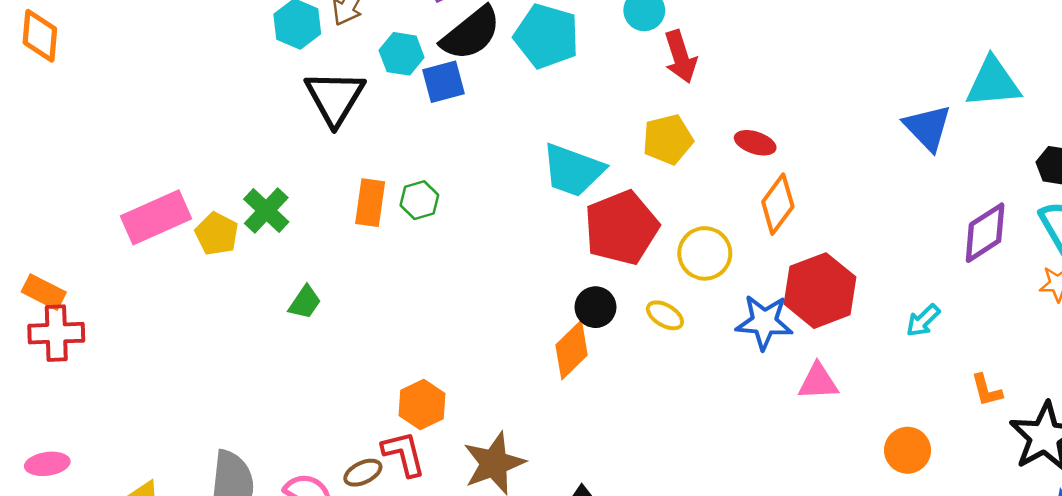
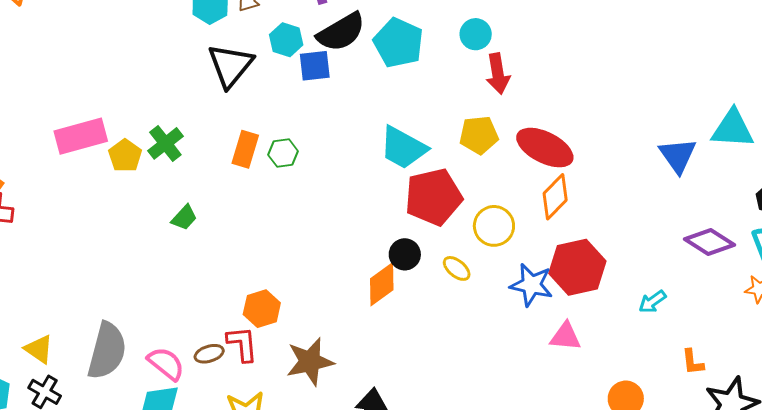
red ellipse: (755, 143) -> (545, 148), size x1.8
purple diamond: (985, 233) -> (709, 242), turned 57

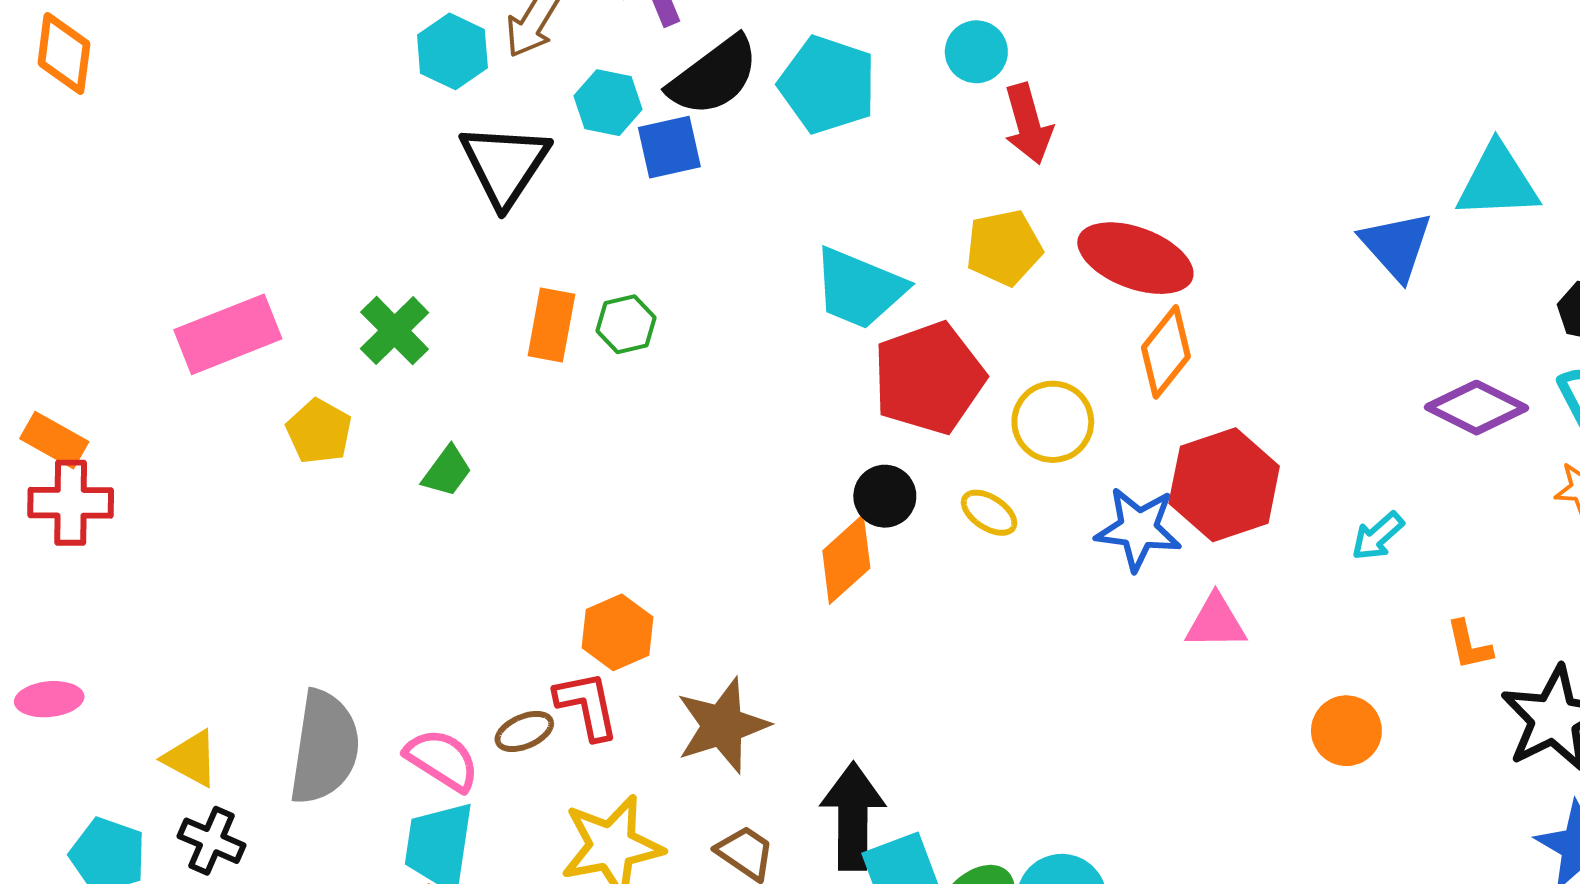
yellow pentagon: (125, 156) -> (319, 431), moved

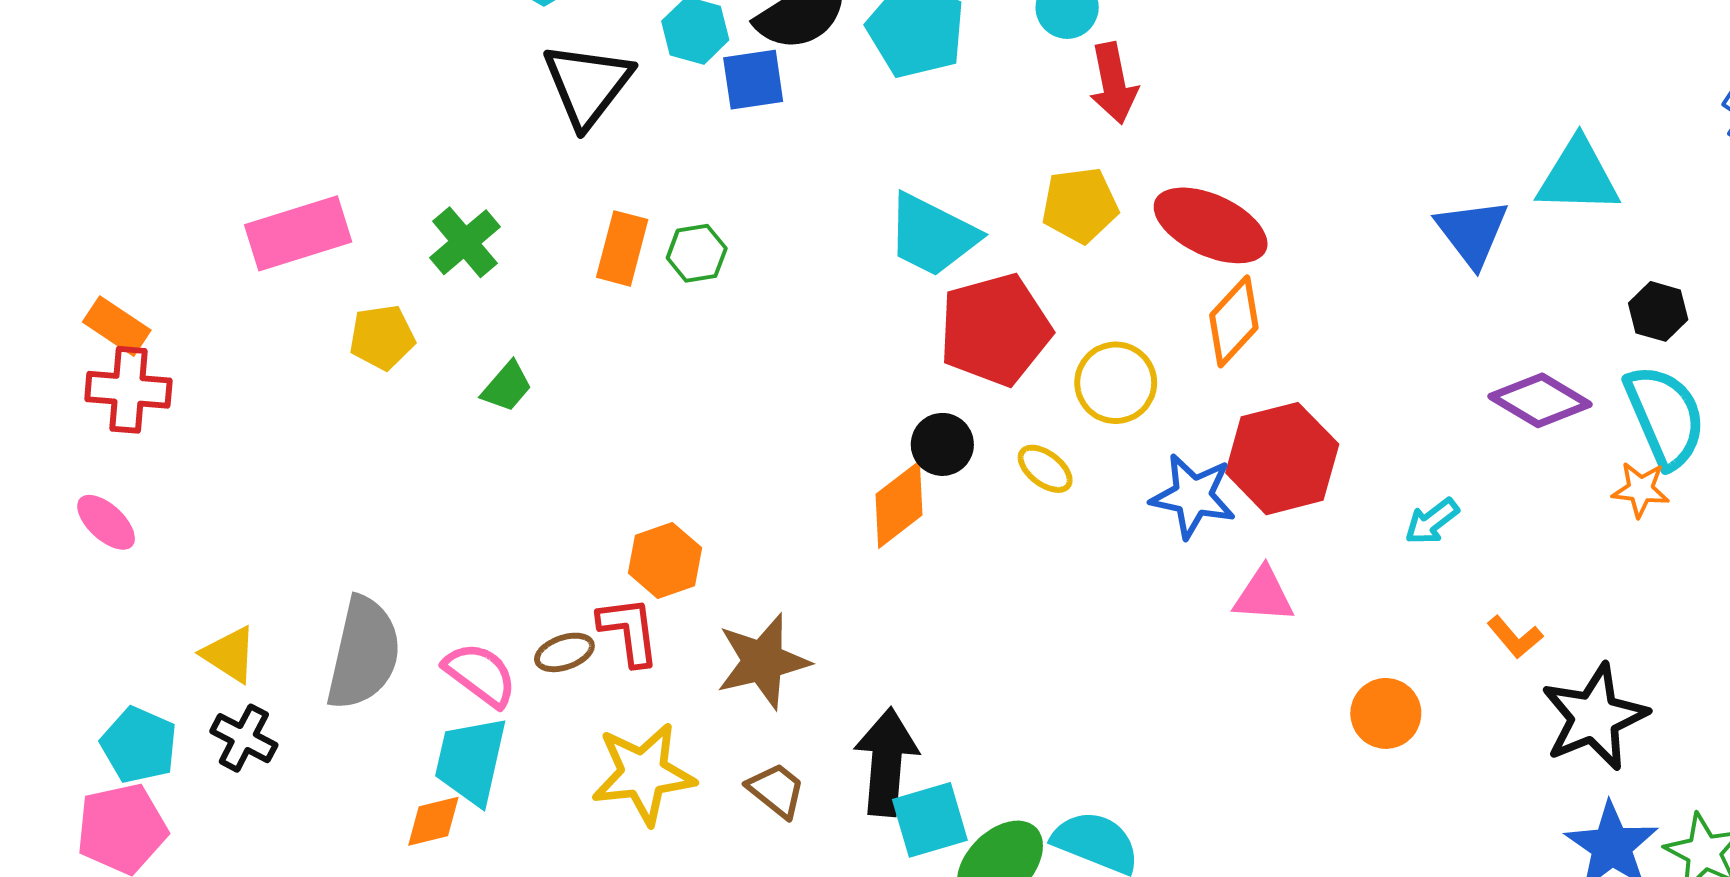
yellow pentagon: (319, 431) -> (382, 337), turned 30
orange L-shape: (1469, 645) -> (1515, 637), turned -32
pink ellipse: (49, 699) -> (106, 522), moved, turned 44

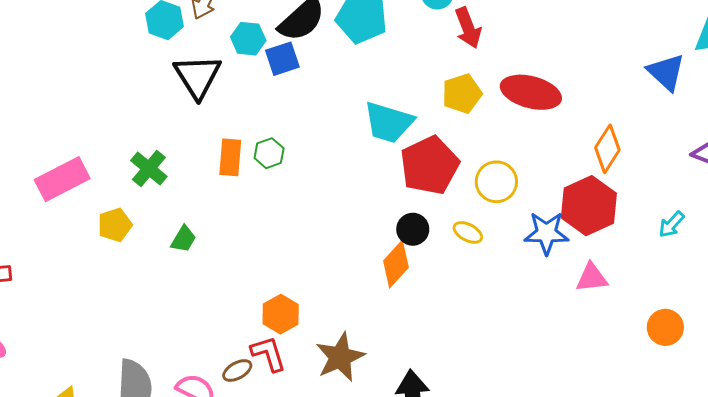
orange diamond: (1234, 321) -> (607, 149), moved

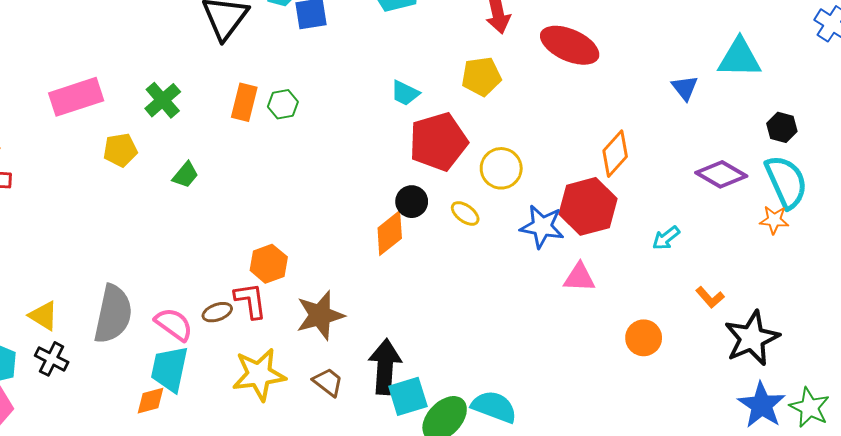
blue triangle: (666, 72) -> (685, 88), size x0.7
red ellipse: (531, 92) -> (570, 45), moved
cyan trapezoid: (389, 122) -> (405, 93), size x0.6

